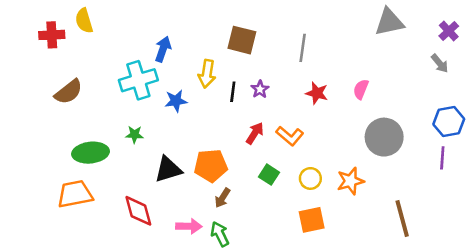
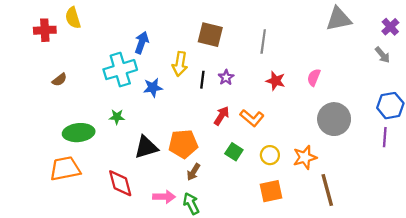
brown semicircle: (69, 92) -> (59, 80), size x0.6
brown line: (402, 219) -> (327, 190), moved

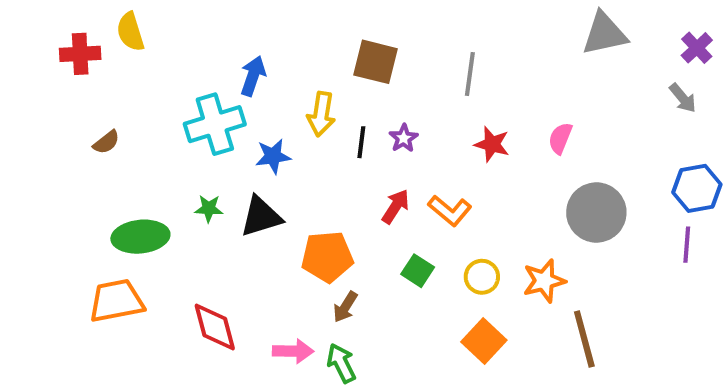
black triangle: (146, 147) -> (261, 217), moved
orange square: (271, 191) -> (484, 341), turned -35

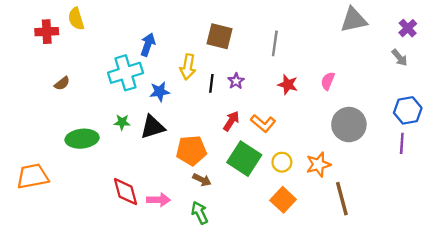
green square: (418, 271) -> (244, 159), size x1.8
orange trapezoid: (116, 301) -> (33, 176), moved
brown arrow: (345, 307) -> (202, 180), turned -96
pink arrow: (293, 351) -> (158, 200), moved

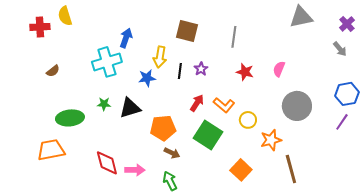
blue star: (160, 92) -> (147, 78), moved
purple line: (402, 143) -> (342, 122), turned 30
yellow circle: (282, 162) -> (248, 120), moved
orange trapezoid: (33, 176) -> (51, 150), moved

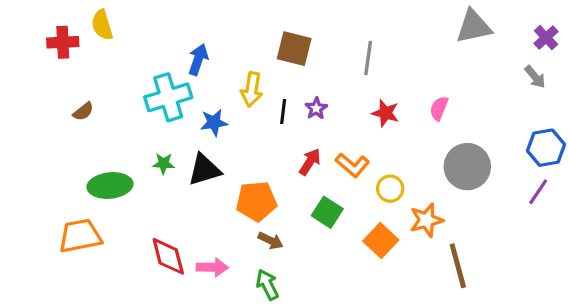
blue star: (147, 78) -> (214, 123), moved
green square: (208, 135) -> (327, 212), size x0.7
orange square: (241, 170) -> (381, 241), moved

